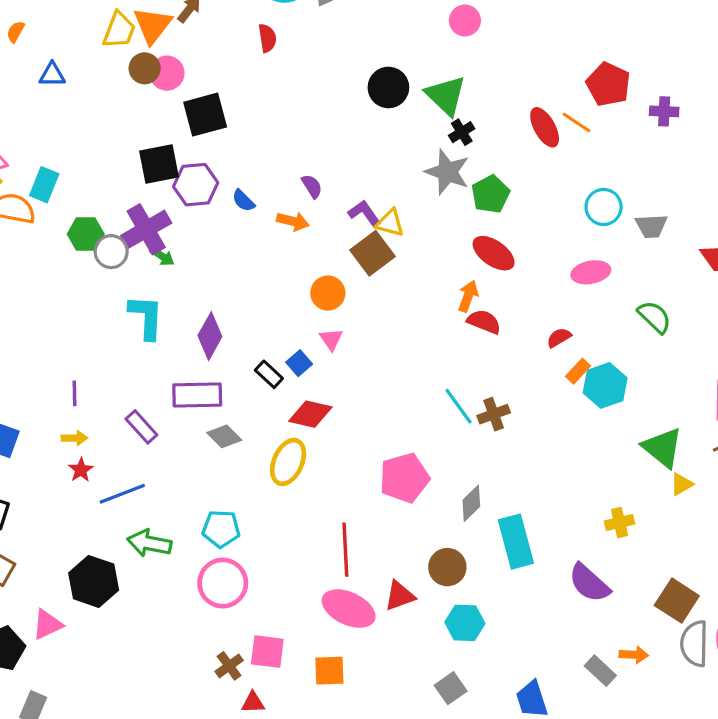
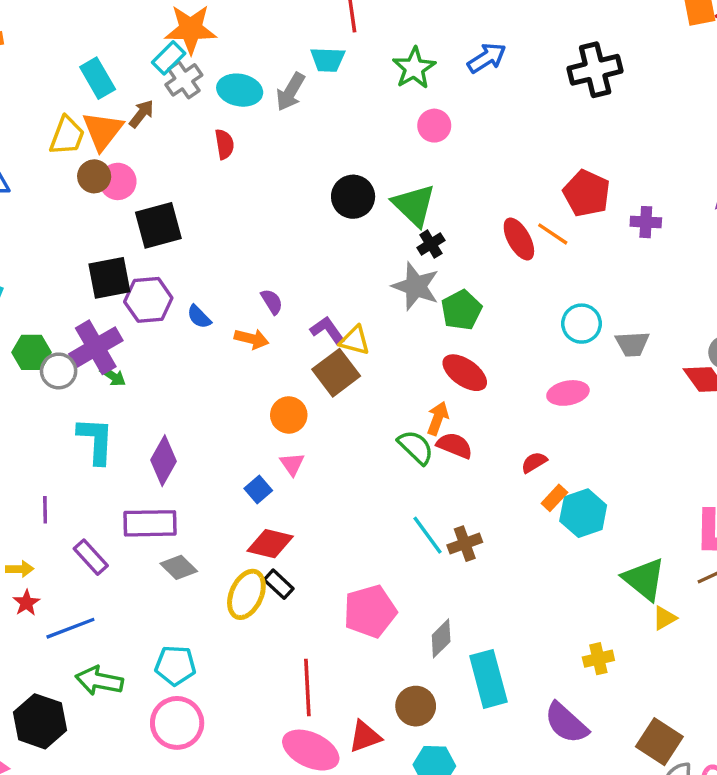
green semicircle: (655, 317) -> (416, 447), moved
black rectangle: (269, 374) -> (279, 584), moved
purple line: (74, 393) -> (45, 510), moved

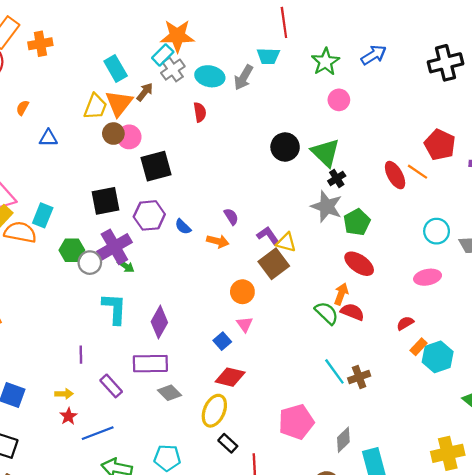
black square: (109, 278) -> (106, 201), moved
black rectangle: (279, 584) -> (228, 443), moved
yellow cross: (598, 659) -> (448, 453), size x1.6

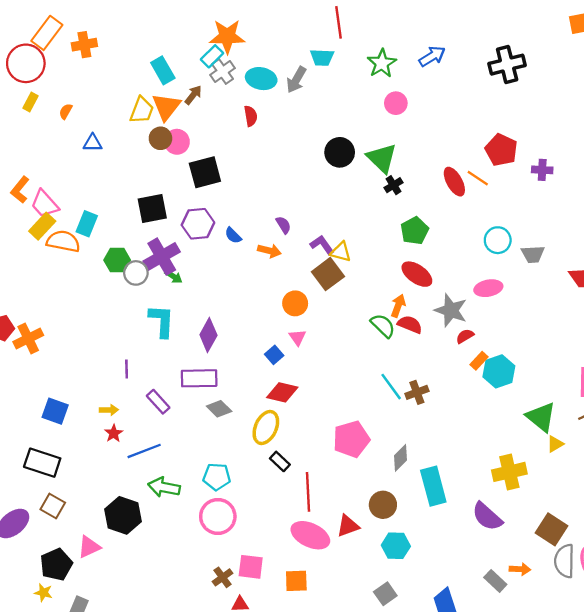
gray star: (327, 206) -> (451, 310), moved

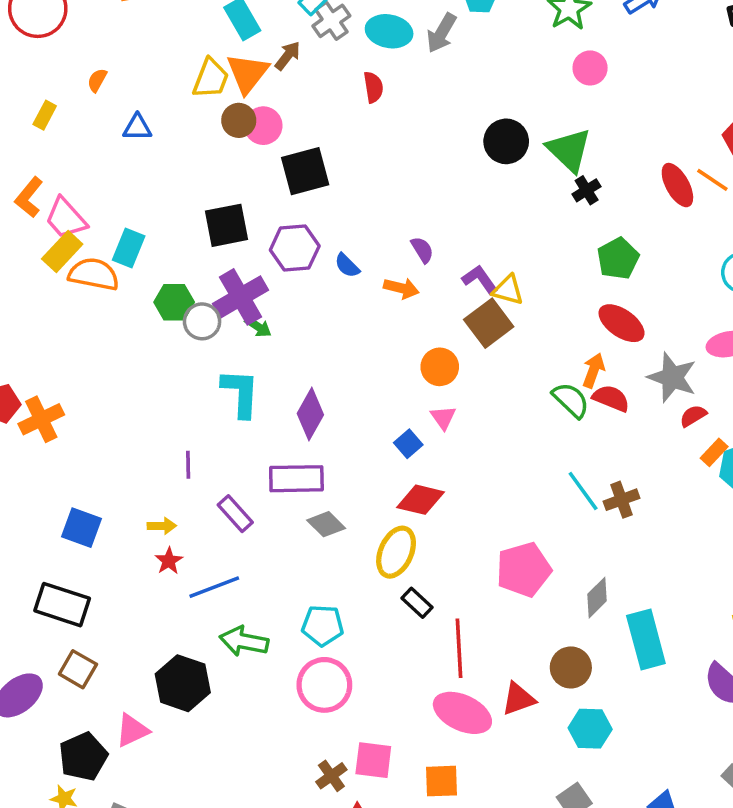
yellow rectangle: (31, 102) -> (45, 115), moved

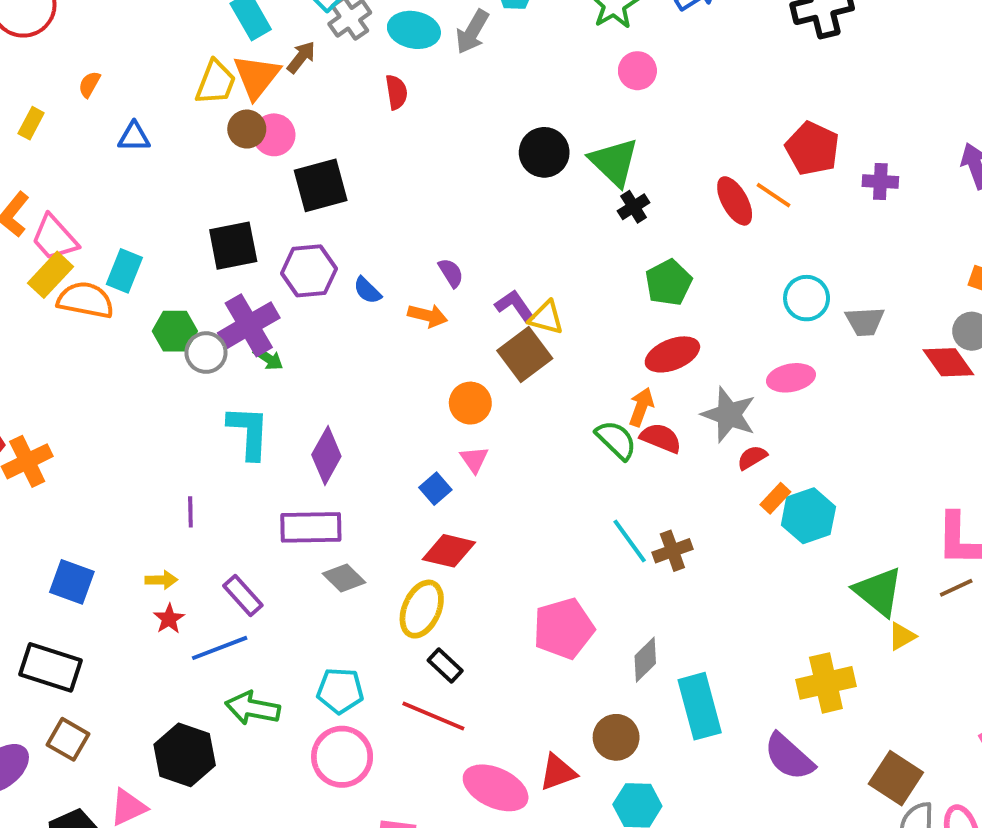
red ellipse: (622, 323) -> (672, 354), turned -57
purple rectangle: (235, 514) -> (243, 595), moved
red line: (459, 648) -> (433, 716), moved, turned -64

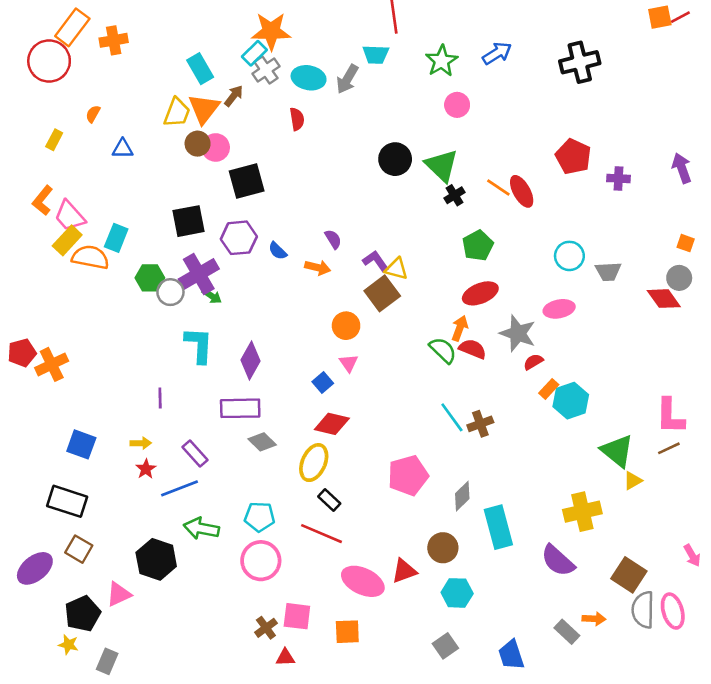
orange line: (773, 195) -> (498, 188), moved

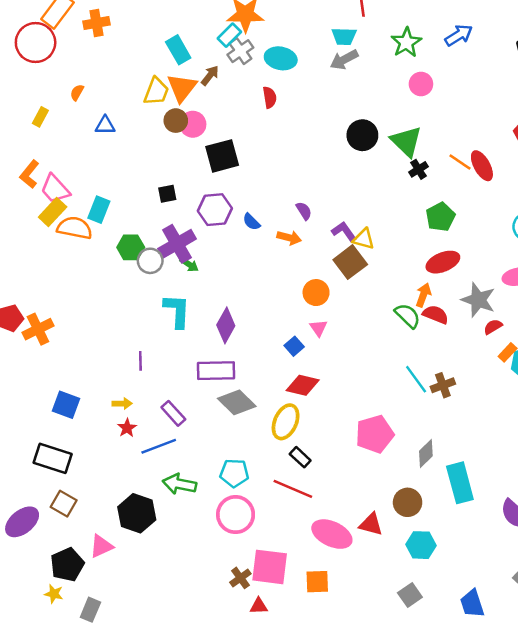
gray arrow: (347, 79) -> (344, 60), moved, turned 32
black square: (189, 221) -> (167, 194), size x0.6
gray diamond: (262, 442) -> (237, 402), size x1.4
red triangle: (404, 571) -> (371, 524), turned 35
pink square: (297, 616) -> (270, 567), size x1.4

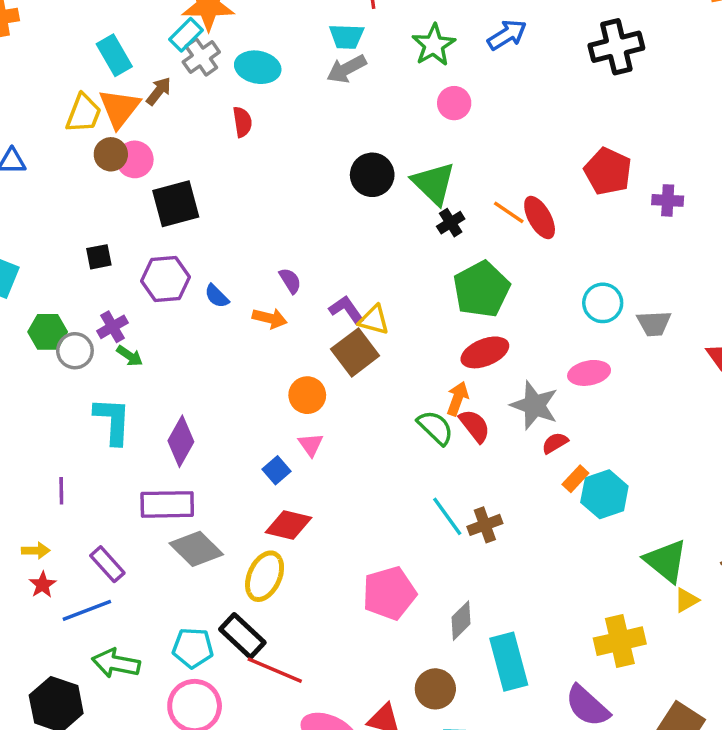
green pentagon: (440, 217) -> (481, 289), size x1.4
purple cross: (177, 244) -> (113, 327), size x0.6
red semicircle: (436, 314) -> (475, 426), turned 30
black rectangle: (300, 457) -> (242, 636), moved, size x1.5

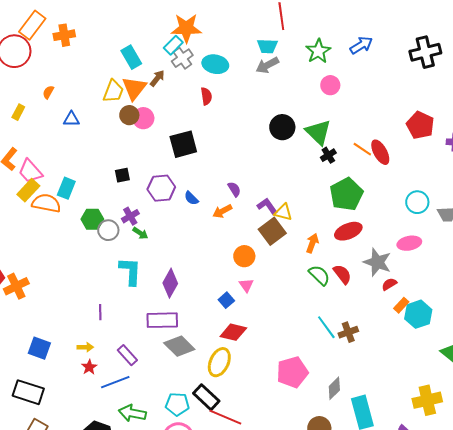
black square: (176, 204) -> (183, 144), moved
orange arrow: (270, 318) -> (222, 211), turned 138
orange arrow: (458, 399) -> (312, 243), moved

